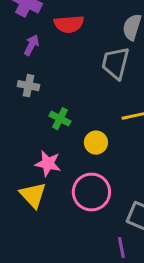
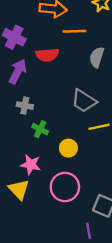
purple arrow: (31, 45) -> (18, 71), size x1.5
gray trapezoid: (115, 63) -> (84, 101), moved, turned -72
gray cross: (28, 86) -> (25, 106), moved

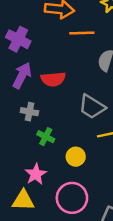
red semicircle: (47, 55) -> (53, 79), moved
pink star: (31, 165) -> (36, 174), turned 30
yellow triangle: (19, 189) -> (23, 200), turned -45

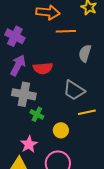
gray cross: (29, 112) -> (24, 94), size x1.6

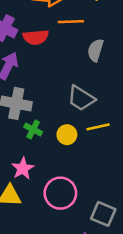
red semicircle: (43, 68) -> (36, 37), moved
yellow circle: (61, 130) -> (67, 135), moved

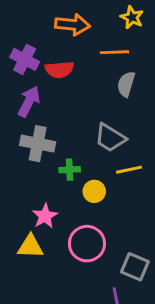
orange line: (71, 22) -> (115, 52), moved
green cross: (33, 129) -> (70, 170), moved, turned -30
yellow circle: (67, 135) -> (94, 191), moved

